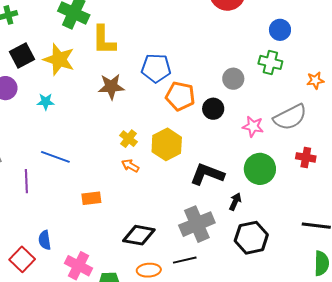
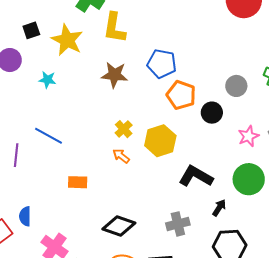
black square: (22, 55) -> (31, 30), size x0.7
pink star: (253, 126) -> (248, 136), turned 30
gray cross: (197, 224) -> (178, 224), size x0.7

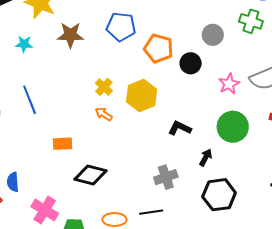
blue pentagon: (162, 64) -> (121, 27), moved
brown star: (115, 75) -> (70, 35), moved
blue line: (48, 136) -> (30, 100), turned 44
black L-shape: (196, 176) -> (180, 128), size x0.7
black diamond: (119, 226) -> (91, 175), moved

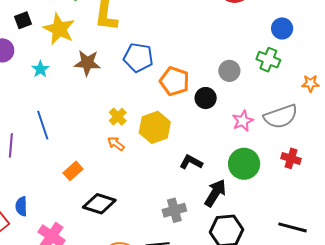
cyan star: (24, 44) -> (40, 69), turned 30
orange rectangle: (62, 144) -> (73, 171), turned -42
black arrow: (206, 158) -> (215, 193), size x1.6

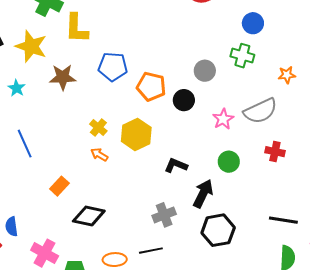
green circle: (244, 164) -> (229, 162), size x0.7

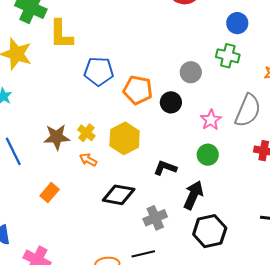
brown star: (63, 77) -> (57, 137), moved
gray semicircle: (260, 111) -> (248, 110), turned -40
green circle: (229, 162) -> (208, 155), moved
black diamond: (89, 216) -> (119, 195), moved

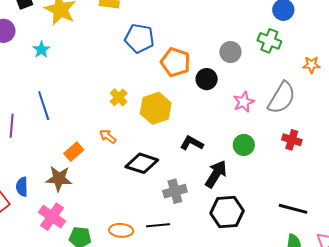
brown star: (57, 137) -> (59, 179), moved
green circle: (208, 155) -> (244, 145), moved
orange arrow: (88, 160) -> (108, 136), moved

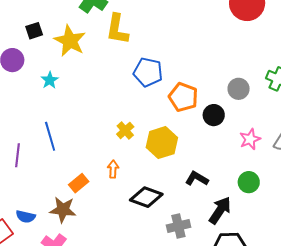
orange arrow: (108, 136) -> (113, 169), turned 54
blue semicircle: (22, 187) -> (26, 217), turned -78

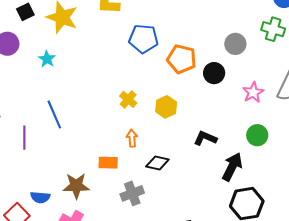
yellow hexagon: (162, 143) -> (166, 107), size x0.7
orange arrow: (113, 169) -> (132, 138), moved
orange rectangle: (79, 183) -> (108, 163), moved, turned 48
black diamond: (146, 197) -> (157, 163), size x0.7
gray cross: (178, 226) -> (132, 193), moved

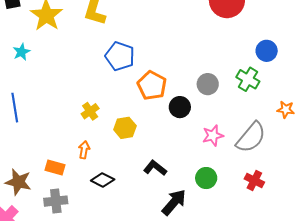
gray cross: (132, 193) -> (56, 201), moved

